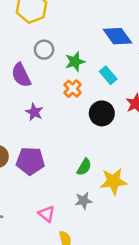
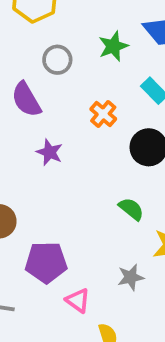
green star: (75, 62) -> (113, 46), moved
purple pentagon: (30, 161) -> (46, 262), moved
green semicircle: (84, 167) -> (131, 209), moved, turned -78

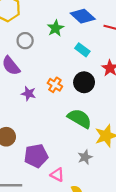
orange cross: (103, 114) -> (55, 85), moved
green semicircle: (131, 209) -> (80, 118), size x1.6

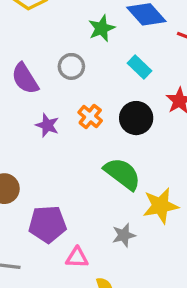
gray circle: (25, 41) -> (71, 66), moved
pink triangle: (57, 175) -> (77, 257), turned -32

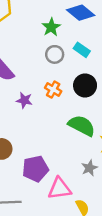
gray circle: (71, 66) -> (55, 54), moved
pink triangle: (77, 257) -> (60, 189), size x1.5

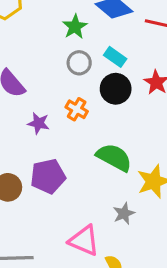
black circle: (85, 85) -> (116, 89), moved
purple pentagon: (35, 169) -> (48, 176), moved
pink triangle: (60, 189) -> (84, 240), turned 30

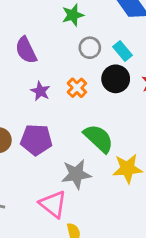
green star: (75, 27) -> (73, 15), moved
gray star: (124, 214) -> (76, 174), moved, size x1.5

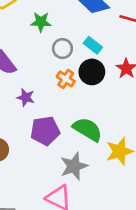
green star: (73, 15) -> (41, 22), turned 30
orange cross: (77, 88) -> (66, 79), moved
purple pentagon: (36, 140) -> (45, 131), moved

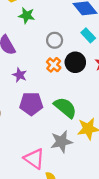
green star: (41, 22) -> (27, 15), moved
cyan rectangle: (93, 45) -> (88, 35), moved
gray star: (74, 166) -> (61, 142), moved

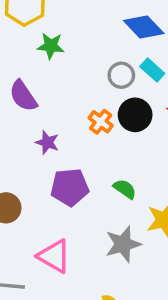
gray circle: (55, 40) -> (121, 75), moved
green semicircle: (65, 108) -> (125, 189), size x0.6
pink triangle: (34, 159) -> (54, 256), moved

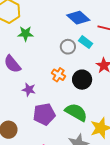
black circle: (135, 115) -> (82, 80), moved
green semicircle: (125, 189) -> (76, 112), size x1.6

